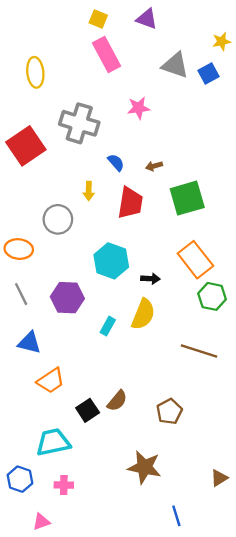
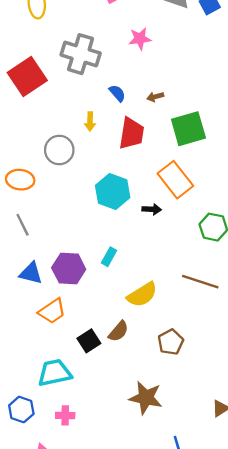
orange rectangle: (195, 260) -> (175, 180), moved
purple hexagon: (67, 298) -> (69, 269), moved
yellow semicircle: (143, 314) -> (142, 295), moved, turned 36

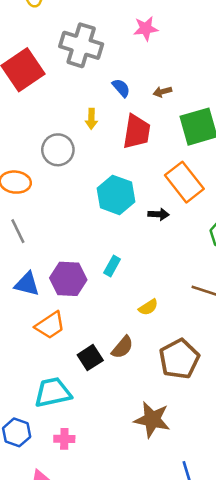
yellow semicircle: (142, 295) -> (148, 307), size x0.6
brown pentagon: (171, 342) -> (179, 359), size x1.4

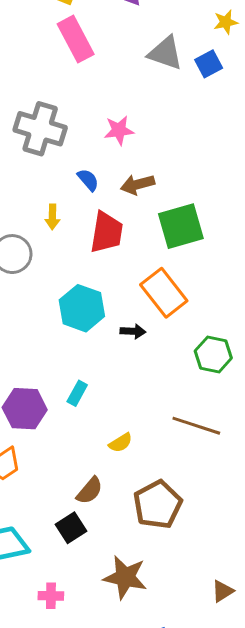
pink star: (146, 28) -> (119, 130), moved
brown arrow: (162, 92) -> (138, 184), size x1.5
black square: (90, 358) -> (71, 528), moved
pink cross: (64, 439) -> (51, 596), moved

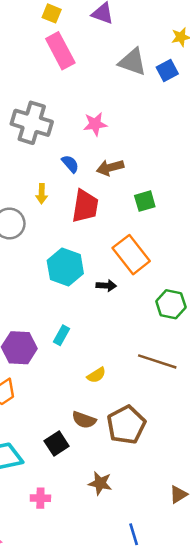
green square: (181, 226) -> (145, 201), size x0.6
brown semicircle: (90, 491) -> (84, 420), moved, turned 70
brown star: (125, 577) -> (100, 483), size x0.7

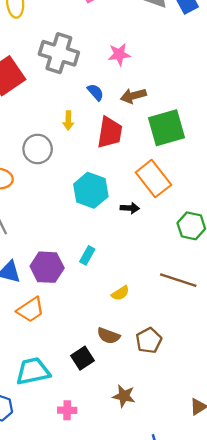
green square: (145, 201) -> (166, 128), size x1.8
brown pentagon: (126, 425) -> (149, 340), size x0.7

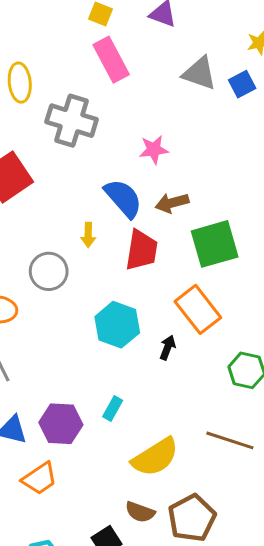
gray cross: (59, 53) -> (72, 121), moved
blue semicircle: (96, 92) -> (123, 198), size x1.8
black arrow: (130, 208) -> (167, 348), turned -72
yellow semicircle: (120, 293) -> (155, 457), size x2.0
brown pentagon: (149, 340) -> (192, 518), size x1.4

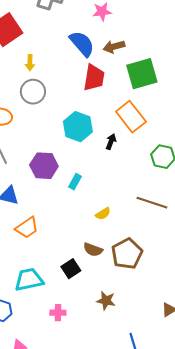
yellow arrow: (88, 235) -> (30, 63), moved
purple hexagon: (61, 424) -> (44, 166), moved
yellow semicircle: (155, 457) -> (103, 214), size x0.5

